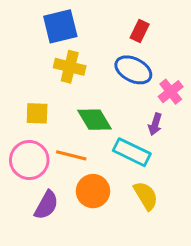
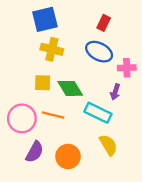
pink cross: (171, 92) -> (127, 68), turned 36
yellow square: (37, 113) -> (43, 83), moved
orange circle: (93, 191) -> (68, 156), moved

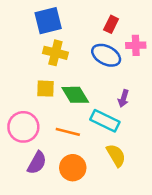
pink cross: (127, 68) -> (136, 45), moved
orange line: (53, 115) -> (68, 132), moved

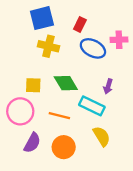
red rectangle: (111, 24) -> (80, 25), moved
yellow square: (46, 89) -> (33, 85), moved

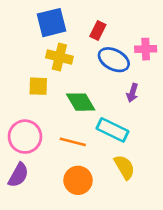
yellow square: (33, 85) -> (38, 86), moved
purple arrow: (108, 86) -> (132, 93), moved
purple semicircle: (32, 143) -> (18, 175), moved

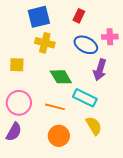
red rectangle: (98, 30) -> (79, 16), moved
yellow square: (38, 86) -> (17, 65), moved
purple arrow: (132, 93) -> (100, 70), size x1.5

